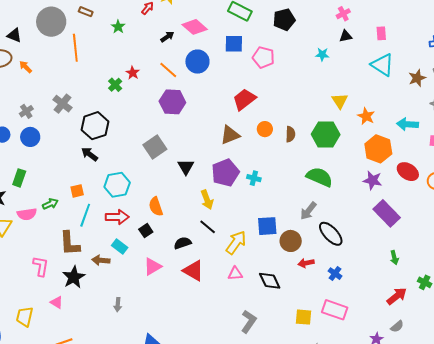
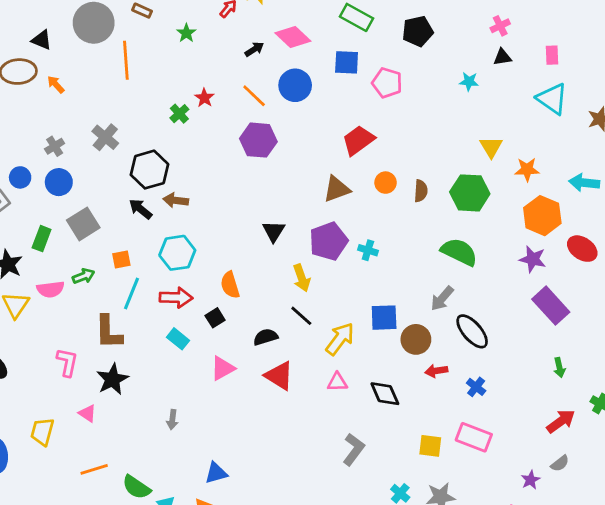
orange star: (366, 116) -> (527, 169), turned -30
gray square: (155, 147) -> (83, 224), moved
brown arrow: (101, 260) -> (176, 200), moved

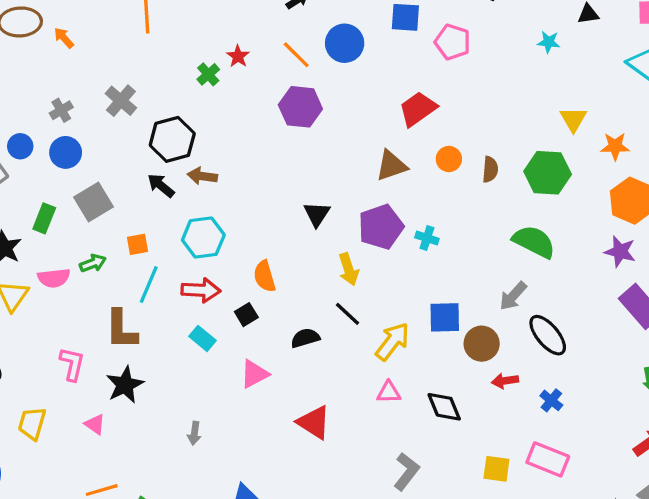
red triangle: (279, 376) -> (314, 422), moved
yellow trapezoid: (42, 432) -> (32, 423), moved

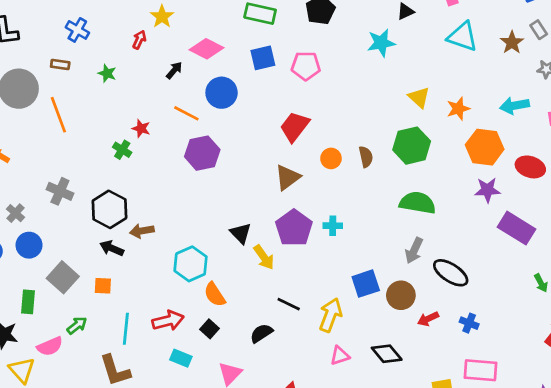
cyan star: (549, 42) -> (381, 43), size x1.5
cyan hexagon: (203, 238) -> (191, 264), moved
orange square: (137, 244) -> (103, 286), moved, turned 30
yellow arrow: (349, 269) -> (264, 257), moved

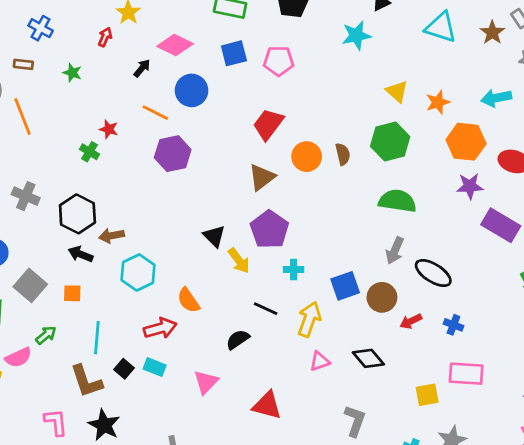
orange circle: (331, 158) -> (307, 157), size x1.4
cyan cross: (333, 226) -> (294, 269), moved
cyan hexagon: (191, 264) -> (138, 273), moved
red arrow: (168, 321) -> (160, 328), moved
black square: (210, 329) -> (124, 369), moved

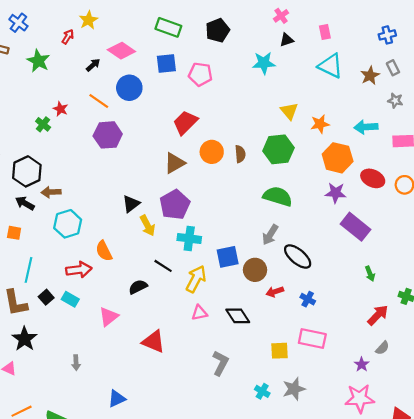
green star: (72, 73) -> (38, 61), size x1.5
black triangle: (214, 236) -> (131, 204), turned 30
cyan cross: (294, 269) -> (189, 238), size x1.5

